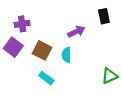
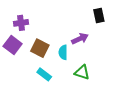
purple arrow: (76, 32) -> (80, 39), moved
green triangle: (110, 76) -> (82, 72), moved, turned 42

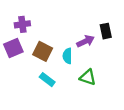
black rectangle: (99, 16) -> (106, 31), moved
purple square: (13, 45) -> (13, 48), turned 30

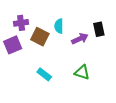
brown square: (43, 51) -> (40, 37), moved
cyan semicircle: (67, 56) -> (59, 26), moved

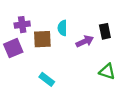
brown square: (40, 37) -> (42, 39), turned -30
green triangle: (82, 72) -> (107, 72), moved

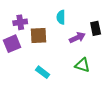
cyan semicircle: (62, 28) -> (61, 17), moved
green triangle: (107, 72) -> (82, 65), moved

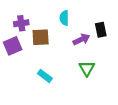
green triangle: (82, 65) -> (87, 68), turned 42

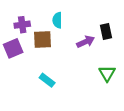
cyan semicircle: (64, 18) -> (57, 20), moved
green triangle: (87, 68) -> (107, 73), moved

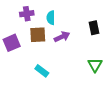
purple cross: (22, 25) -> (27, 14), moved
purple arrow: (86, 42) -> (62, 37), moved

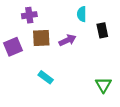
cyan semicircle: (51, 18) -> (82, 14), moved
green triangle: (95, 65) -> (103, 85), moved

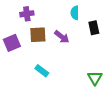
purple arrow: (67, 40) -> (62, 37), turned 63

